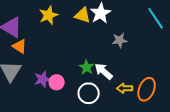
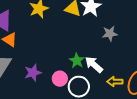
pink circle: (57, 82) -> (60, 79), moved

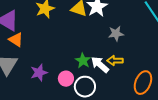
yellow arrow: (115, 82) -> (115, 61), moved

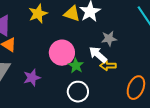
white arrow: (100, 65) -> (98, 55), moved
pink circle: (66, 79) -> (62, 53), moved, size x1.6

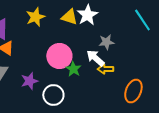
white circle: (78, 92) -> (53, 95), moved

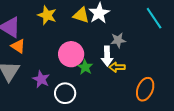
yellow star: (35, 17) -> (47, 15), turned -30
white arrow: (95, 58) -> (107, 56), turned -132
purple star: (29, 81) -> (41, 79), turned -30

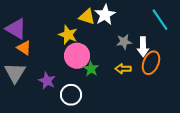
yellow star: (47, 15) -> (68, 35), moved
white arrow: (107, 56) -> (143, 47), moved
orange ellipse: (145, 89) -> (151, 63), moved

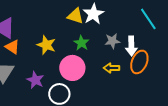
yellow star: (68, 35) -> (46, 45), moved
pink circle: (77, 56) -> (72, 68), moved
green star: (91, 69) -> (81, 43), moved

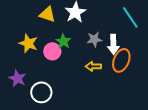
yellow triangle: (75, 16) -> (47, 14), moved
pink circle: (72, 68) -> (52, 51), moved, size x0.7

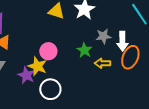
green star: (63, 41) -> (84, 50), moved
yellow star: (28, 43) -> (37, 66), moved
pink circle: (52, 51) -> (48, 51), moved

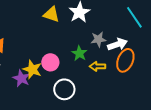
white arrow: (122, 41) -> (117, 44), turned -108
pink circle: (48, 51) -> (50, 62), moved
white circle: (50, 89) -> (64, 89), moved

